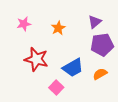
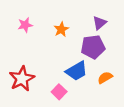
purple pentagon: (102, 45) -> (93, 47), moved
red star: (36, 59) -> (22, 79), moved, turned 30

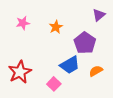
purple triangle: (100, 23) -> (99, 15), moved
purple pentagon: (93, 47) -> (85, 43), turned -30

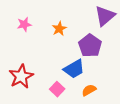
purple triangle: (99, 15) -> (105, 16), size x1.5
orange semicircle: (96, 71) -> (89, 90), moved

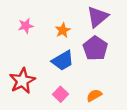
purple triangle: (105, 16) -> (98, 17), moved
blue trapezoid: (74, 69) -> (63, 61), moved

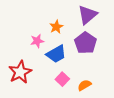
pink star: (26, 26) -> (37, 41), moved
pink square: (60, 94) -> (62, 79), moved

